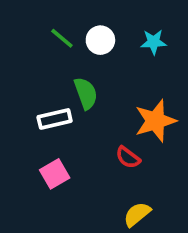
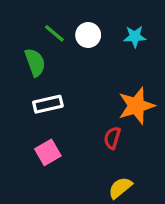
green semicircle: (86, 93) -> (35, 62), moved
red semicircle: (128, 157) -> (112, 138), turned 70

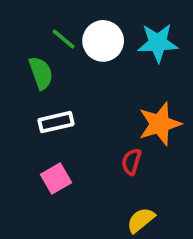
white circle: (88, 35) -> (103, 41), size x1.4
cyan star: (135, 37) -> (158, 43), size x1.5

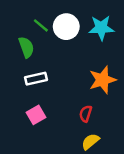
red semicircle: (131, 162) -> (86, 114), moved

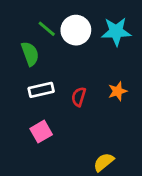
orange star: (103, 80) -> (118, 91), size x0.6
red semicircle: (86, 114) -> (79, 97), moved

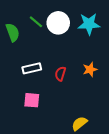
green semicircle: (30, 54) -> (13, 32), moved
pink square: (41, 132) -> (32, 100), turned 35

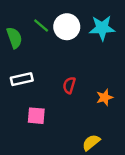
white rectangle: (32, 68) -> (22, 79), moved
orange star: (90, 69) -> (105, 97), moved

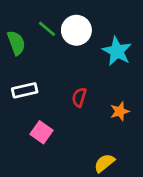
cyan star: (102, 28) -> (117, 51), moved, turned 30
pink square: (36, 116) -> (41, 132), turned 30

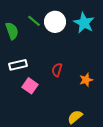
cyan star: (117, 51) -> (84, 23), moved
pink square: (41, 132) -> (30, 86), moved

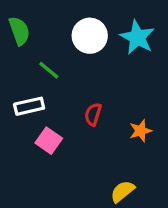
green line: (34, 21) -> (49, 70), moved
green semicircle: (12, 31) -> (19, 31), moved

